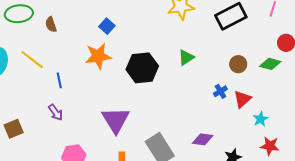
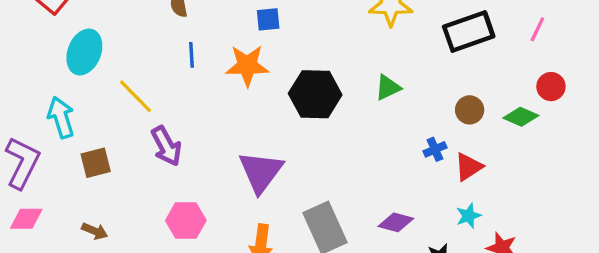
blue square: (107, 26) -> (268, 19), turned 35
yellow line: (32, 60) -> (136, 96), moved
blue line: (59, 80) -> (192, 55), moved
purple arrow: (56, 112) -> (166, 146), size x1.4
cyan star: (261, 119) -> (469, 216), moved

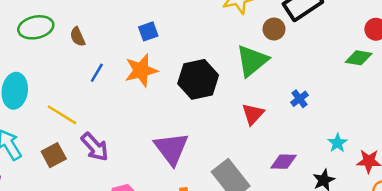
blue line: (192, 55) -> (97, 73), turned 48
green triangle: (388, 88) -> (252, 61), size x1.6
brown circle: (470, 110) -> (274, 29), moved
brown square: (96, 163) -> (54, 155), moved
red triangle: (469, 167) -> (253, 114), moved

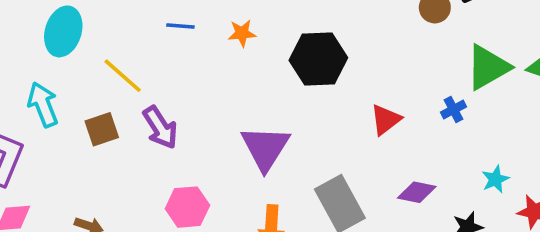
green triangle: (252, 61) -> (488, 67), moved
orange star: (141, 70) -> (242, 33), size x0.6
blue line: (97, 73) -> (180, 26), turned 54

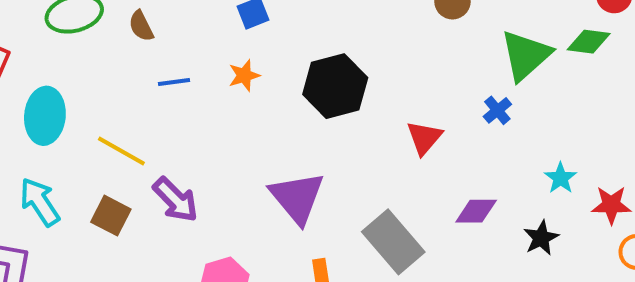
brown square: (102, 129) -> (111, 216), turned -32

